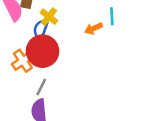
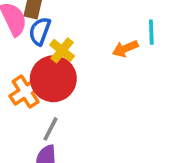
yellow cross: (49, 17) -> (62, 50), moved
blue semicircle: (41, 29) -> (40, 31), moved

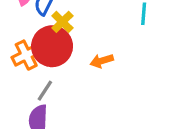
orange arrow: (125, 49) -> (102, 61), moved

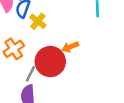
red circle: (52, 46) -> (50, 62), moved

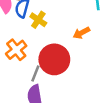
orange arrow: (70, 47) -> (81, 33), moved

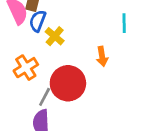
orange arrow: (81, 33) -> (102, 56), turned -77

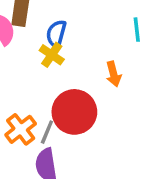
blue semicircle: (38, 21) -> (56, 34), moved
orange cross: (26, 68) -> (21, 129), moved

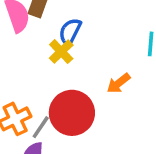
orange arrow: (114, 74) -> (119, 83), turned 55

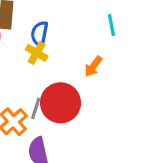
gray line: (41, 127) -> (36, 108), moved

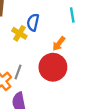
blue semicircle: (40, 34) -> (33, 22), moved
red circle: (61, 103) -> (53, 67), moved

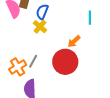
blue semicircle: (33, 22) -> (42, 12), moved

